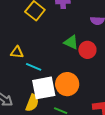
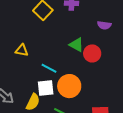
cyan line: (34, 67) -> (49, 68), moved
white square: (44, 88) -> (46, 88), size x0.7

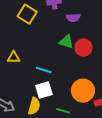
purple semicircle: (104, 25) -> (73, 18), moved
orange circle: (69, 86) -> (83, 91), moved

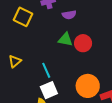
yellow triangle: (14, 57) -> (15, 61), turned -32
cyan line: (44, 70) -> (46, 70), turned 56

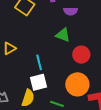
red circle: (83, 43) -> (81, 55), moved

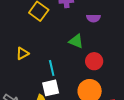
purple semicircle: (71, 11) -> (93, 18), moved

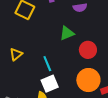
green triangle: (76, 41) -> (67, 33), turned -35

